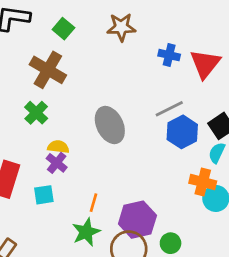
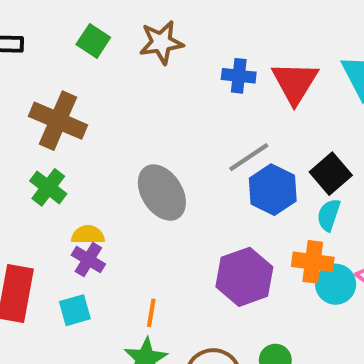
green square: (63, 29) -> (93, 41), moved
purple hexagon: (137, 220) -> (244, 277), moved

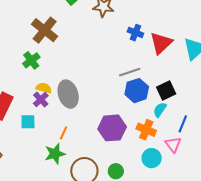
gray ellipse: (162, 193) -> (68, 94), moved
cyan circle: (336, 284) -> (152, 158), moved

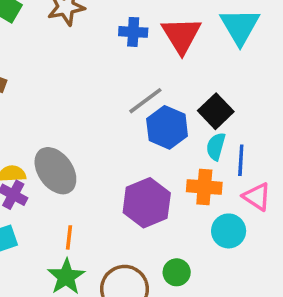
blue line: (183, 124) -> (241, 160), moved

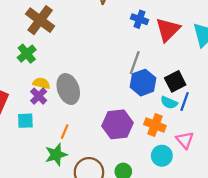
gray line: (145, 101) -> (135, 63), turned -50
cyan semicircle: (216, 146) -> (169, 103), turned -98
blue line: (241, 160) -> (185, 101), moved

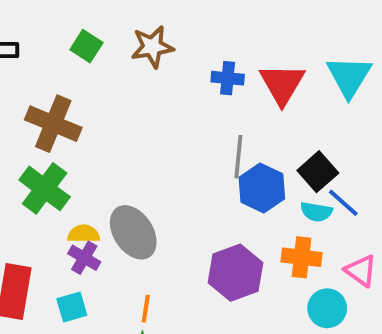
green cross: (27, 54) -> (45, 188), size x1.4
blue line: (185, 101) -> (343, 203), turned -54

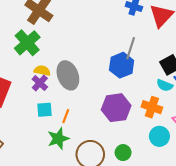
blue hexagon: (262, 188) -> (122, 65), moved
cyan square: (72, 307) -> (44, 110), moved

